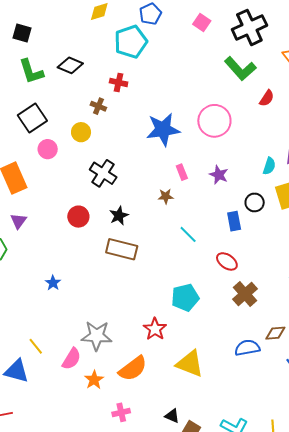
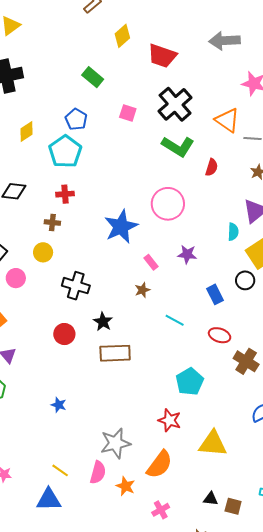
black circle: (255, 202) -> (245, 280), moved

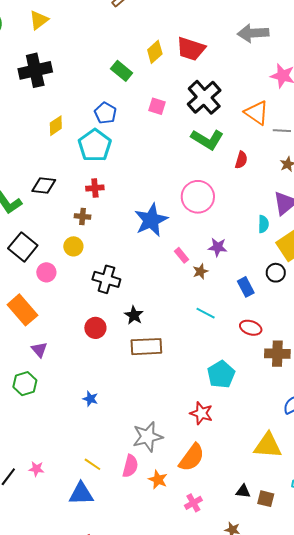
yellow diamond: (122, 36) -> (155, 52), moved
brown star: (142, 290) -> (200, 271), moved
brown cross: (246, 361) -> (277, 354), turned -30
yellow triangle: (213, 444) -> (268, 446), moved

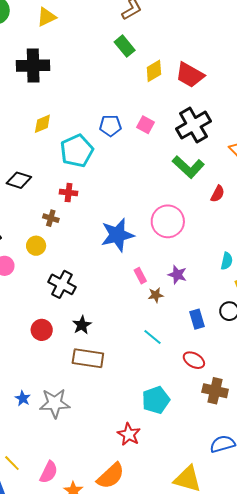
green rectangle: (122, 71) -> (125, 46), moved
blue pentagon: (105, 113) -> (110, 126), moved, turned 30
gray star: (148, 437) -> (55, 403), moved

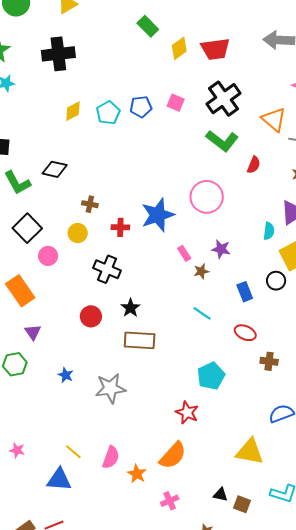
red trapezoid: (190, 75) -> (215, 49), turned -32
cyan pentagon: (77, 151) -> (108, 113), moved, size x0.7
red cross: (69, 193) -> (120, 227), moved
brown cross: (215, 391) -> (269, 361), size x0.7
blue star: (23, 398) -> (66, 375), moved

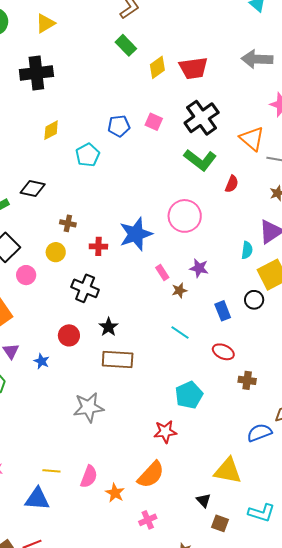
cyan pentagon: (108, 113) -> (88, 155), moved
blue star: (66, 375) -> (42, 361), moved
red star: (187, 413) -> (165, 432), turned -30
yellow line: (73, 452) -> (51, 471), turned -36
black triangle: (220, 495) -> (204, 500), moved, turned 35

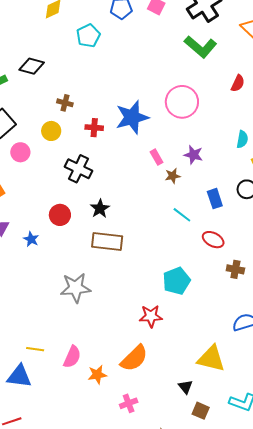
red semicircle: (232, 184) -> (238, 83), moved
cyan line: (180, 332) -> (182, 215), moved
orange star: (115, 493) -> (97, 375), turned 30

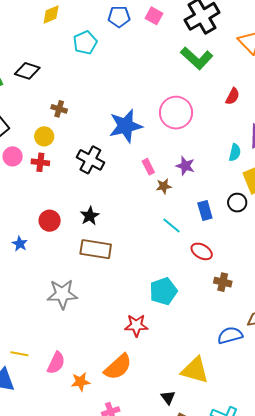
red cross: (94, 128) -> (40, 162), moved
black cross: (79, 169) -> (90, 160), moved

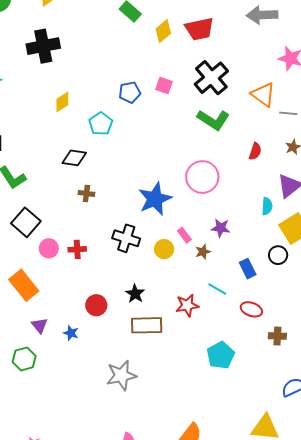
black diamond: (27, 71) -> (74, 158), moved
yellow circle: (44, 136) -> (164, 249), moved
red star: (136, 325) -> (187, 305), moved

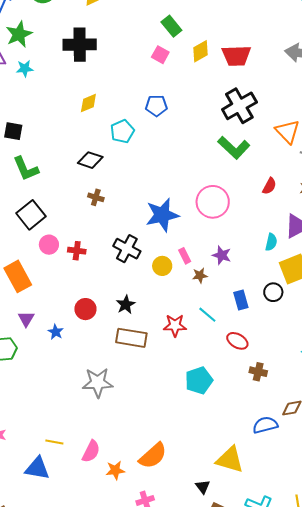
pink square: (164, 85) -> (160, 55), moved

